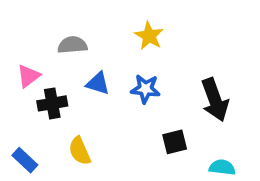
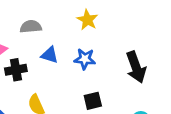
black square: (175, 142) -> (93, 101), moved

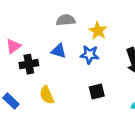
yellow star: (87, 20) -> (98, 31), moved
gray semicircle: (31, 27) -> (66, 20), moved

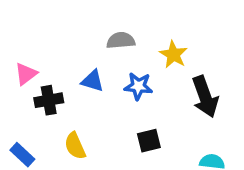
gray semicircle: (66, 20) -> (121, 40), moved
yellow star: (98, 31) -> (173, 54), moved

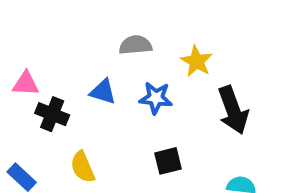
pink triangle: (26, 74) -> (26, 84), turned 40
black cross: (49, 100) -> (52, 114), turned 32

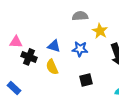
gray semicircle: (135, 45) -> (80, 16), moved
yellow semicircle: (83, 167) -> (52, 67), moved

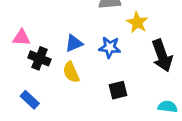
blue triangle: (54, 46) -> (74, 43), turned -40
blue rectangle: (14, 88) -> (30, 100), moved

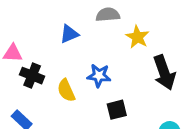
blue triangle: (74, 43) -> (69, 34), moved
blue star: (110, 47) -> (99, 76), moved

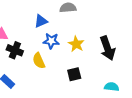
yellow star: (137, 37) -> (76, 44), moved
blue star: (99, 76) -> (51, 41), moved

